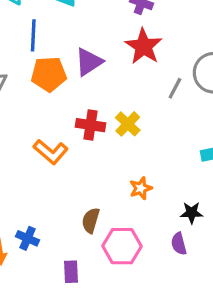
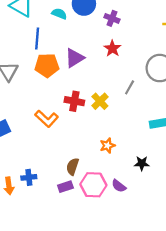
red star: (144, 46) -> (112, 48), size x0.7
gray line: (175, 88) -> (130, 87), moved
blue cross: (28, 238) -> (29, 177), turned -32
purple semicircle: (179, 244) -> (119, 186), moved, turned -40
purple rectangle: (71, 272) -> (65, 187), moved, turned 72

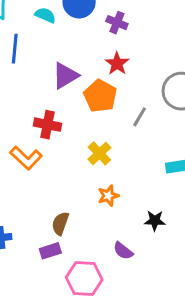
orange pentagon: (47, 65) -> (100, 96), moved, turned 30
red cross: (74, 101) -> (48, 125), moved
yellow cross: (100, 101) -> (99, 153), moved
pink hexagon: (93, 185) -> (84, 278), moved

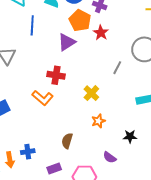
orange pentagon: (100, 96) -> (80, 20), moved
purple rectangle: (50, 251) -> (54, 169), moved

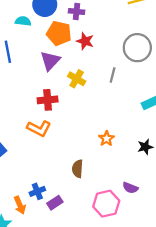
yellow cross: (91, 93) -> (77, 79), moved
purple semicircle: (110, 157) -> (130, 188), moved
purple rectangle: (54, 169) -> (55, 203), moved

